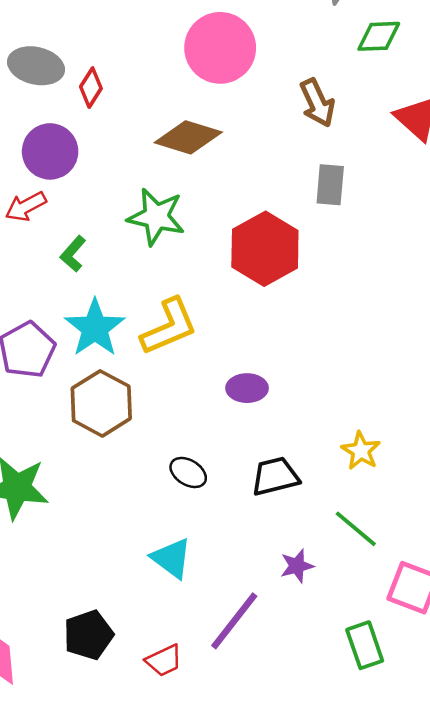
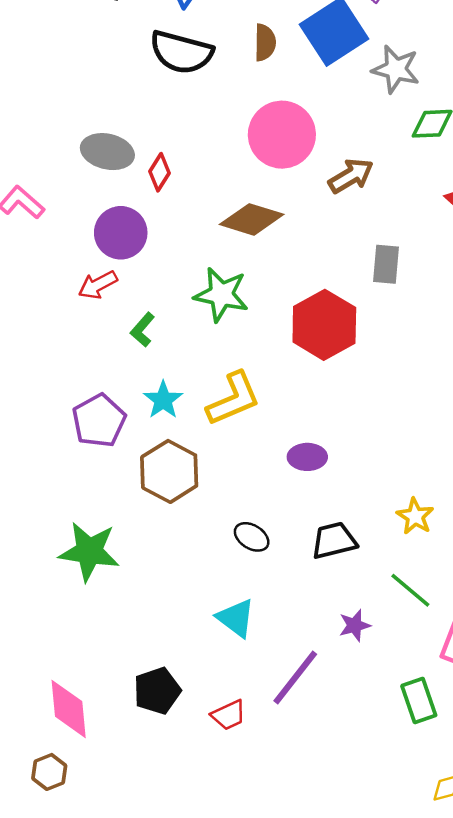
brown arrow: (317, 103) -> (351, 176), moved, turned -96
cyan star: (95, 328) -> (163, 400), size x0.7

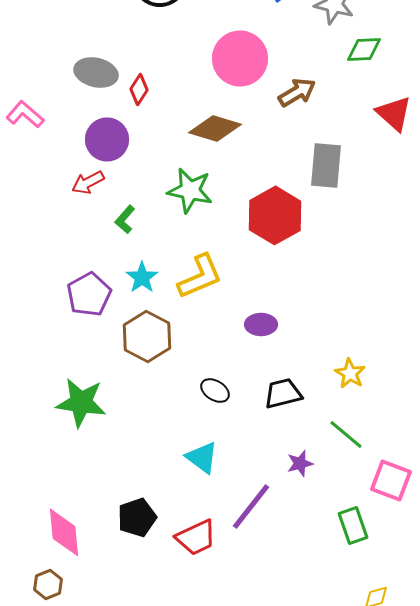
gray rectangle: (386, 264) -> (326, 165), size x1.4
red trapezoid: (229, 715) -> (196, 537), size x1.4

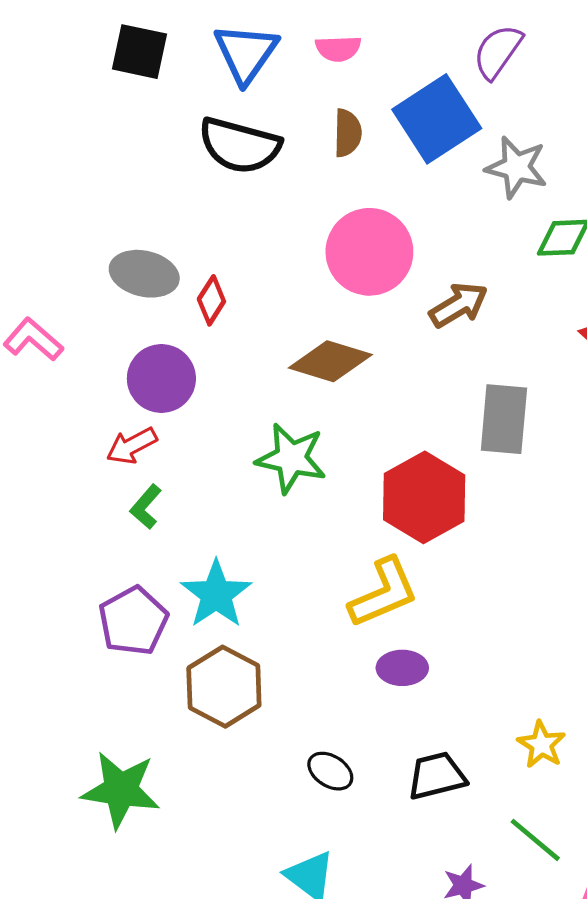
green L-shape: (125, 219) -> (146, 507), moved
yellow L-shape: (200, 276) -> (383, 593), moved
cyan star: (142, 277) -> (216, 594), size x1.4

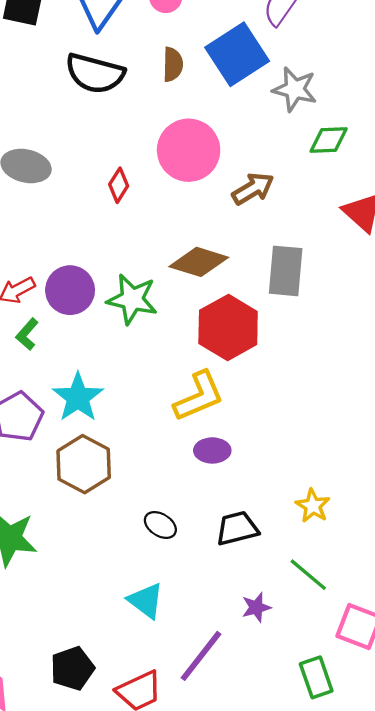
red diamond: (211, 300) -> (119, 185), moved
brown diamond: (330, 361) -> (199, 262), moved
purple circle: (161, 379) -> (70, 290), moved

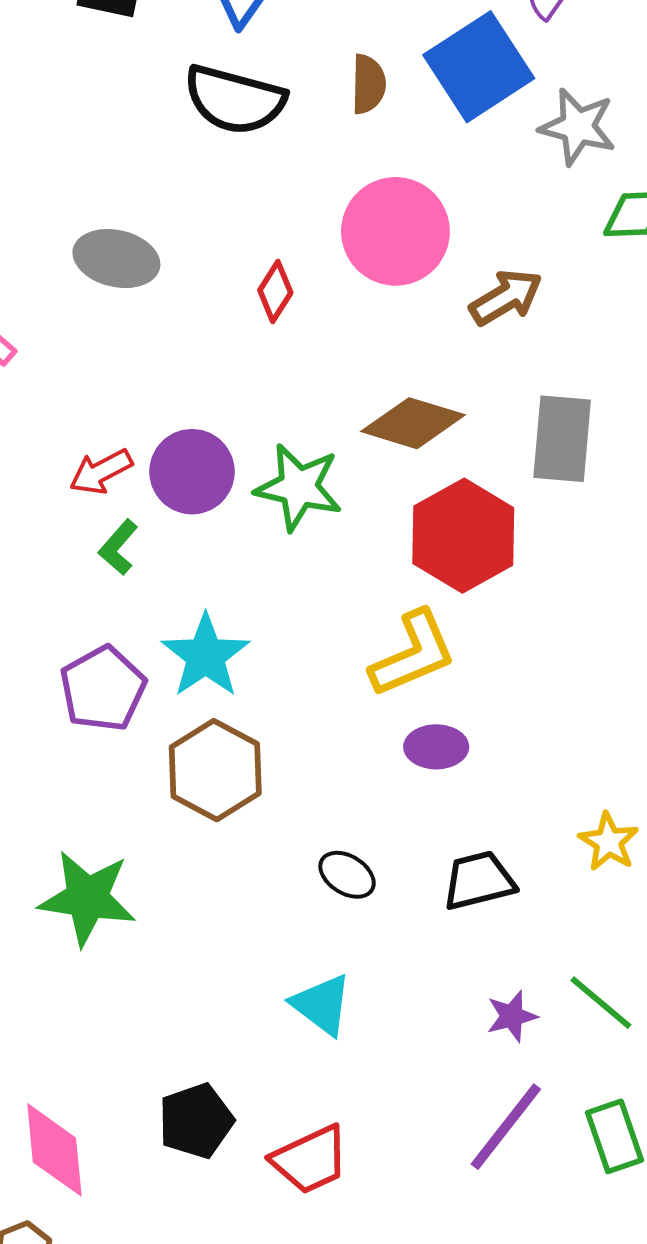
green line: (308, 575) -> (601, 1003), moved
purple line: (201, 656) -> (506, 1127), moved

